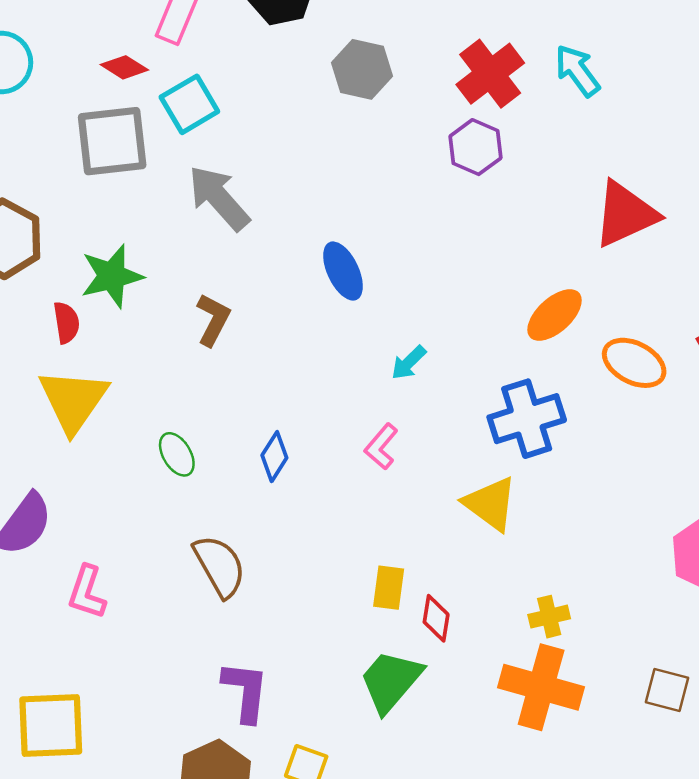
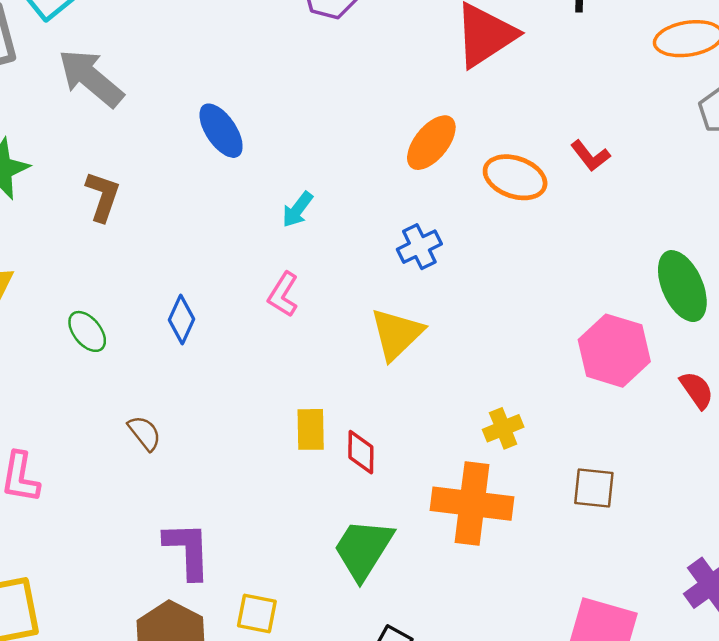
blue cross: (527, 419) -> (419, 247), size x0.6
yellow triangle: (490, 504) -> (397, 334), turned 48
brown semicircle: (220, 566) -> (145, 433), size x0.6
yellow cross: (549, 617) -> (503, 428), moved
green trapezoid: (391, 681) -> (363, 549), moved

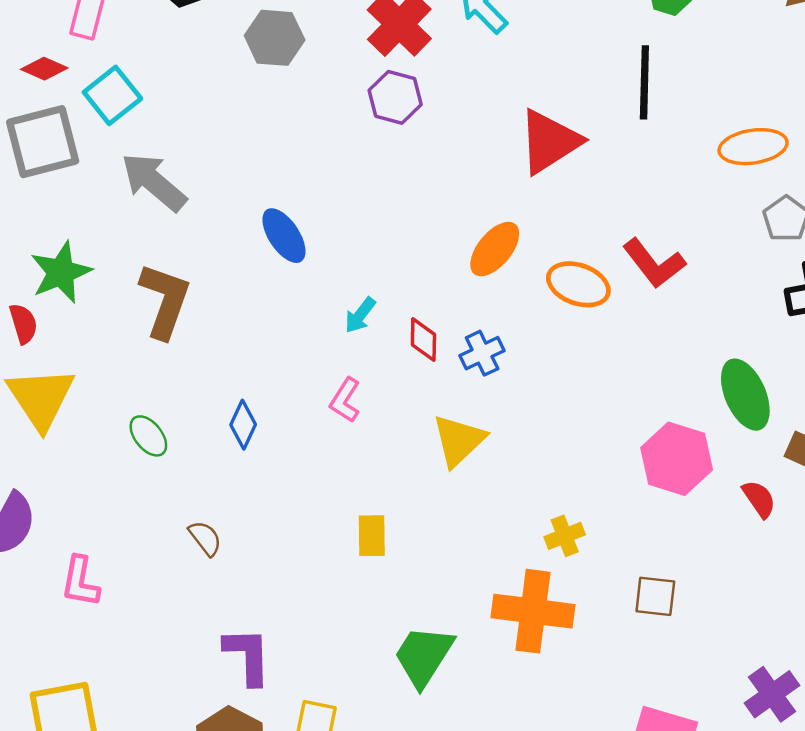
red L-shape: (590, 156) -> (654, 263), size x1.6
brown L-shape: (103, 196) -> (165, 301), size x1.5
red diamond: (361, 452) -> (423, 340), moved

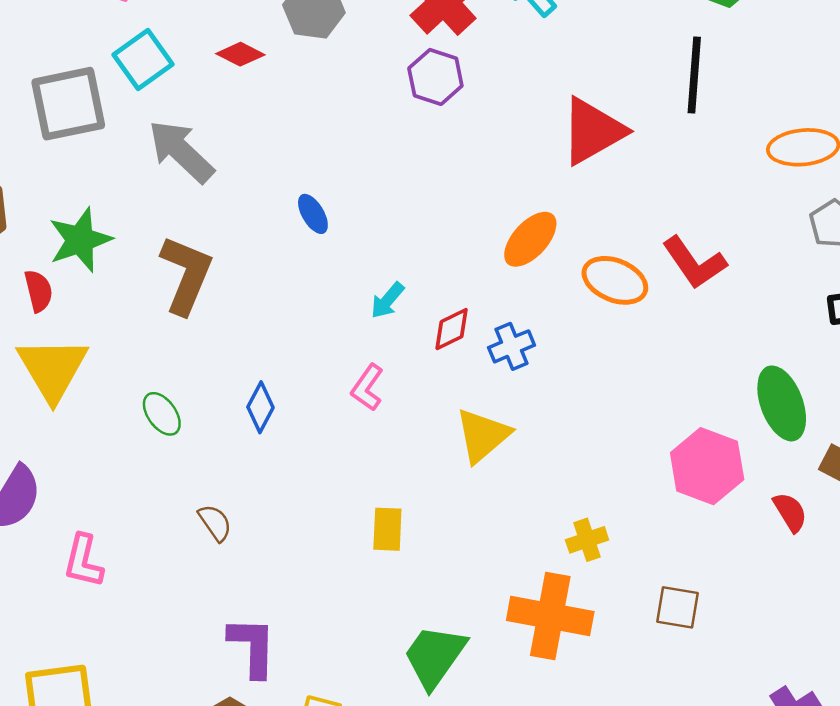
red diamond: (44, 69) -> (240, 54), moved
blue ellipse: (284, 236) -> (313, 214), size x0.7
red diamond: (423, 340) -> (452, 329), turned 60

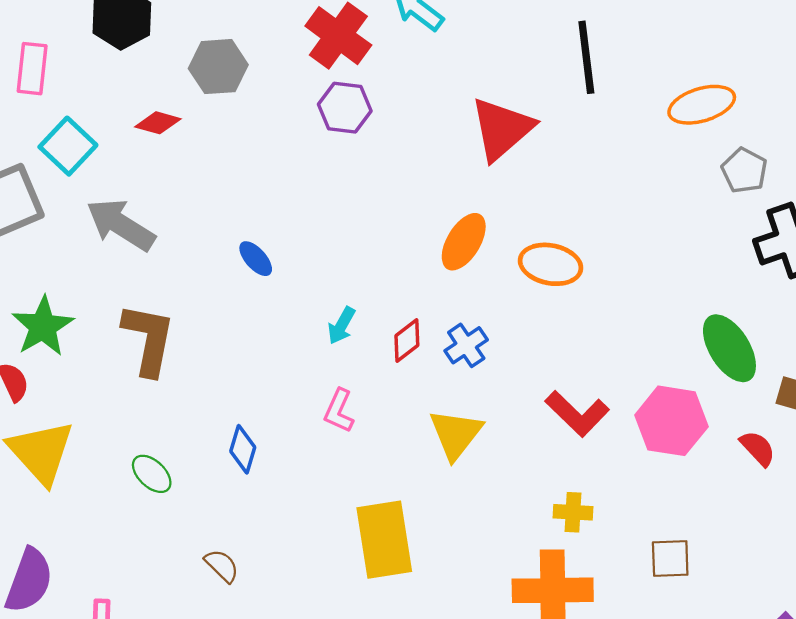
red L-shape: (694, 263) -> (577, 414), moved
yellow rectangle: (387, 529) -> (384, 540), size x1.8
yellow cross: (587, 540) -> (573, 512), turned 33

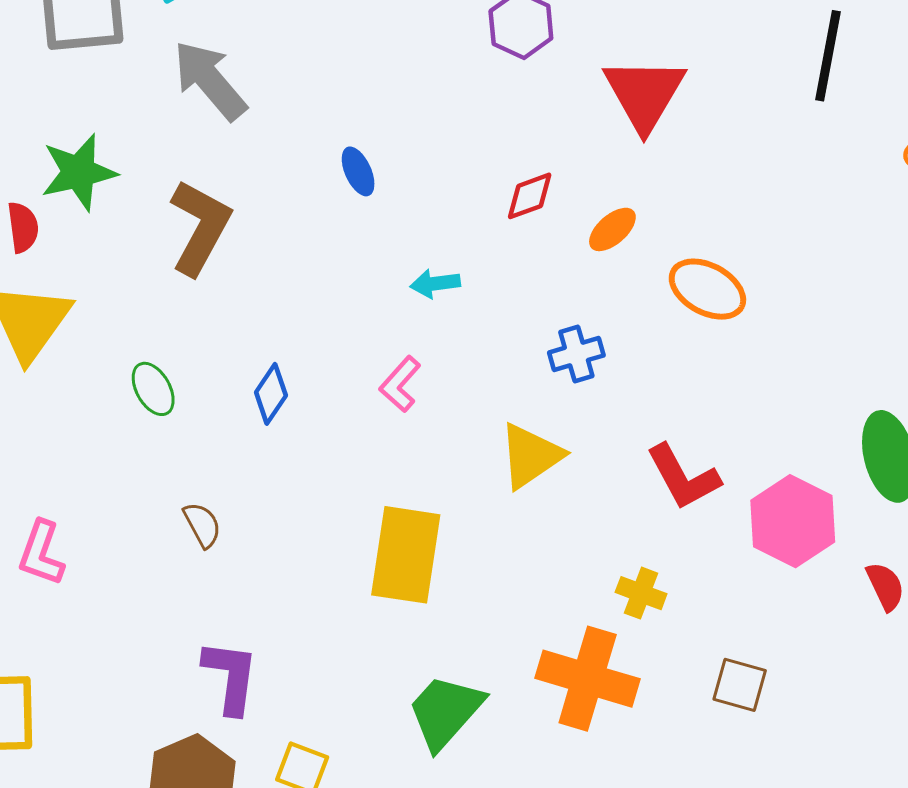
red triangle: (502, 129) -> (644, 94), moved, turned -36
orange ellipse: (464, 242) -> (612, 229), size x0.7
cyan arrow: (341, 326) -> (435, 284), turned 36
red diamond: (407, 340) -> (530, 196), moved

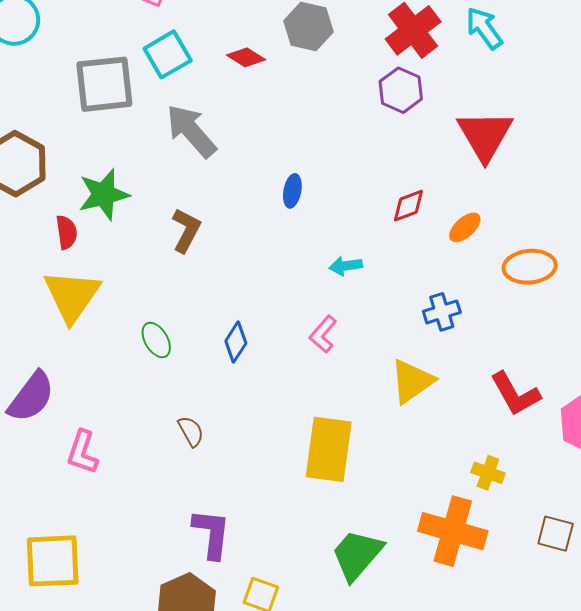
blue ellipse: (358, 171) -> (292, 191), turned 36
brown L-shape: (200, 227) -> (186, 230), size x0.7
orange ellipse: (707, 289) -> (530, 267), turned -33

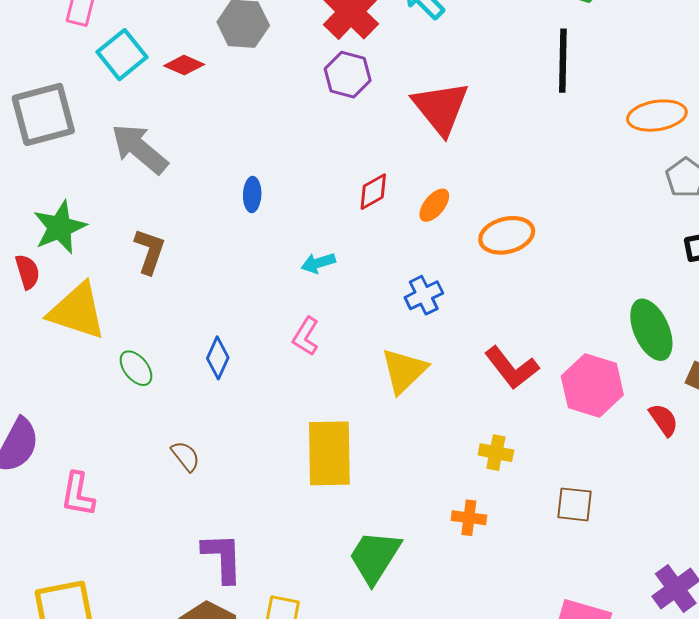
cyan square: (168, 54) -> (122, 55), moved
yellow triangle: (72, 296) -> (77, 311), moved, turned -38
orange cross: (453, 531) -> (469, 518), size x0.5

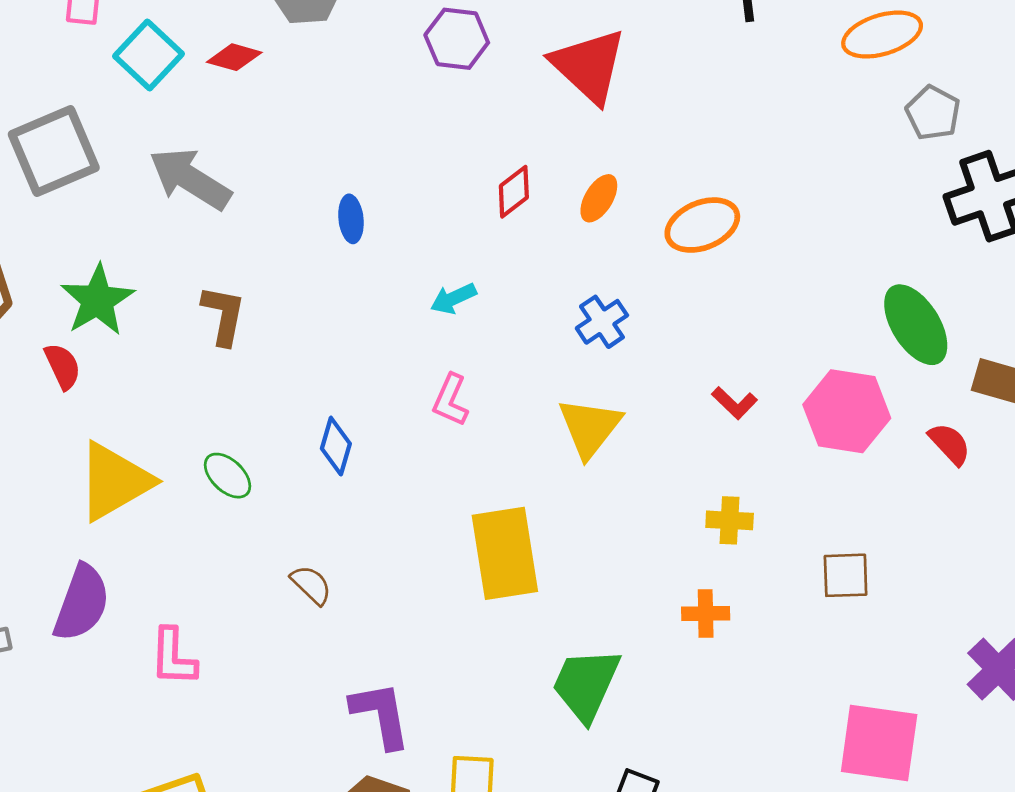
yellow triangle: (77, 311) -> (114, 481), moved, turned -40
red L-shape: (512, 368) -> (734, 403), size x0.6

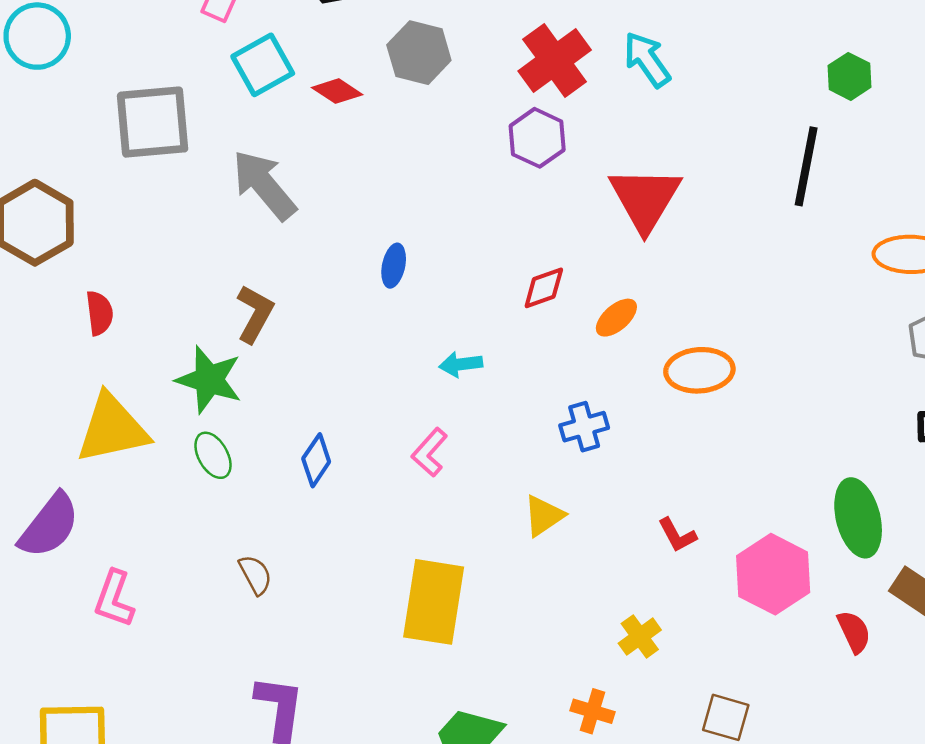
green star: (97, 300) -> (209, 380), moved, turned 30
yellow triangle: (590, 427) -> (544, 516), size x0.7
yellow cross: (730, 520) -> (640, 637), turned 33

